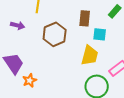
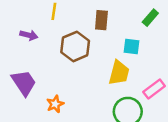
brown rectangle: (85, 18) -> (101, 20), moved
orange star: (30, 80) -> (55, 104), moved

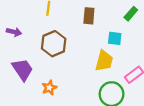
purple arrow: (29, 35) -> (14, 32), moved
brown hexagon: (75, 46) -> (54, 44), moved

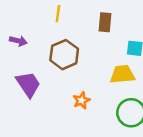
yellow trapezoid: (104, 61) -> (122, 74), turned -110
orange star: (49, 88) -> (82, 100), moved

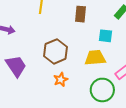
brown hexagon: (64, 55) -> (55, 51), moved

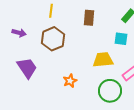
cyan square: (105, 36) -> (121, 39), moved
brown hexagon: (55, 51) -> (53, 39), moved

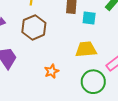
cyan square: (121, 39) -> (89, 18), moved

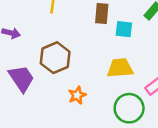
brown hexagon: (34, 27) -> (55, 58), moved

